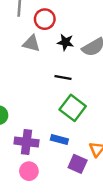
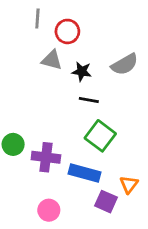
black star: (65, 42) -> (82, 71), moved
blue rectangle: (59, 140) -> (85, 173), size x1.5
purple cross: (26, 142) -> (46, 157), moved

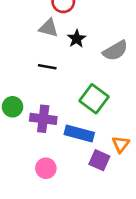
gray semicircle: (125, 64) -> (115, 51), moved
black star: (82, 71) -> (77, 39), turned 30
black line: (89, 100) -> (47, 67), moved

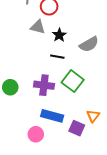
black line: (47, 67) -> (57, 57), moved
purple cross: (43, 119) -> (44, 85), moved
blue rectangle: (79, 134) -> (52, 116), moved

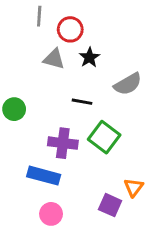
black star: (59, 35) -> (89, 57), moved
green circle: (10, 87) -> (14, 109), moved
blue rectangle: (52, 116) -> (44, 176), moved

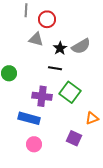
black star: (89, 57) -> (60, 48), moved
gray semicircle: (128, 84) -> (81, 46), moved
orange triangle: (134, 187) -> (92, 118), moved, turned 32

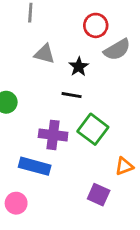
red circle: (47, 19) -> (96, 25), moved
gray semicircle: (81, 46) -> (117, 50), moved
pink circle: (34, 144) -> (16, 203), moved

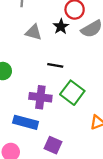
black star: (79, 67) -> (61, 27), moved
purple square: (99, 195) -> (53, 145), moved

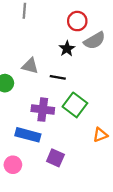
black star: (61, 27) -> (67, 49), moved
gray triangle: (34, 32) -> (30, 66), moved

